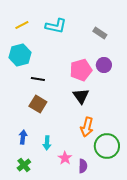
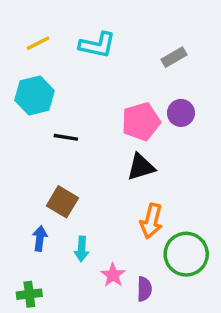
gray rectangle: (100, 33) -> (174, 57), turned -64
black triangle: (81, 96) -> (141, 167), turned 48
brown square: (38, 104) -> (62, 202), moved
green cross: (24, 165) -> (29, 294), moved, turned 32

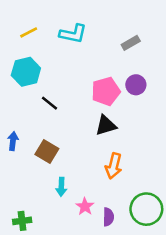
black line: (66, 137) -> (50, 103), turned 30
blue arrow: (40, 238) -> (13, 141), moved
green circle: (186, 254) -> (146, 209), moved

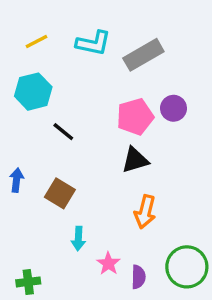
gray rectangle: (131, 43) -> (143, 55), moved, size x1.6

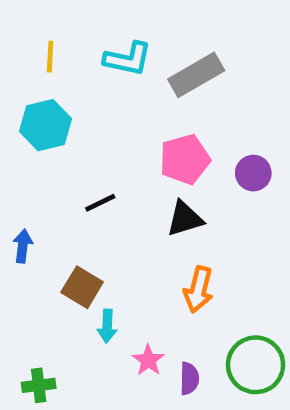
yellow line: (37, 41) -> (50, 57), turned -60
purple circle: (173, 108) -> (253, 173), moved
black line: (63, 132) -> (100, 203), moved, turned -65
brown square: (60, 193) -> (82, 287), moved

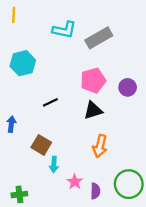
yellow line: (50, 57) -> (14, 15), moved

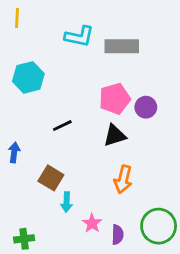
gray rectangle: (99, 38) -> (122, 46), turned 30
purple circle: (128, 87) -> (146, 107), moved

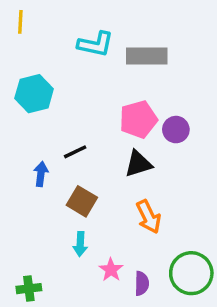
blue arrow: (14, 152) -> (41, 174), moved
brown square: (51, 178) -> (82, 201), moved
orange arrow: (123, 179) -> (149, 217), turned -40

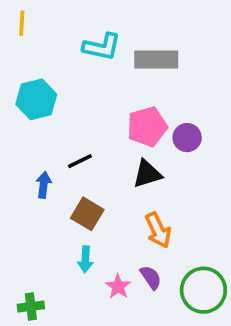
purple semicircle: (142, 283) -> (151, 277), moved, turned -35

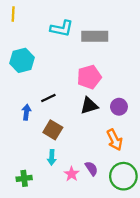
purple circle: (187, 138) -> (119, 107), moved
orange arrow: (158, 230) -> (115, 140), moved
green cross: (31, 307) -> (24, 178), moved

